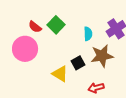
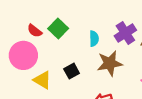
black square: (78, 63) -> (72, 71), moved
yellow triangle: (60, 74) -> (42, 80), moved

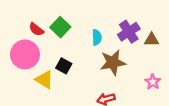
black square: (72, 71) -> (64, 66), moved, turned -32

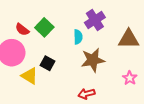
purple cross: (129, 32) -> (95, 20), moved
brown triangle: (152, 40) -> (129, 39), size x1.5

